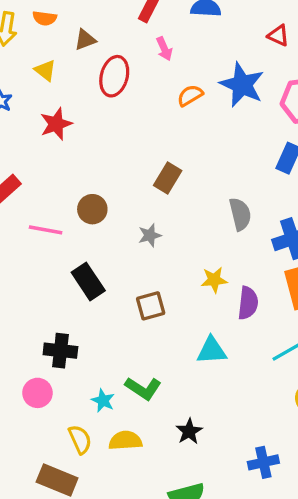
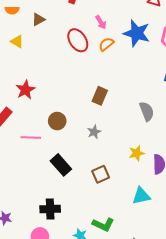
pink arrow: (164, 49) -> (101, 22), moved
red ellipse: (114, 76) -> (78, 40), moved, turned -40
red star: (56, 124) -> (25, 90), moved

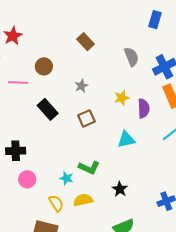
brown rectangle: (100, 96) -> (86, 42), turned -66
gray star: (94, 132) -> (81, 86), moved
black cross: (50, 209) -> (16, 151), moved

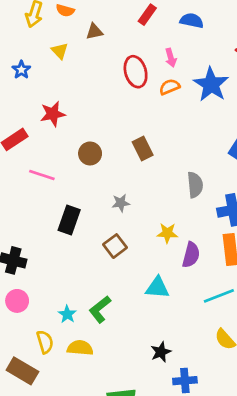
brown circle: (44, 66) -> (90, 153), moved
black rectangle: (48, 109) -> (69, 220), turned 45
brown square: (86, 118) -> (115, 246), turned -30
green L-shape: (89, 168) -> (100, 309), turned 100
black star: (120, 189) -> (161, 352), moved

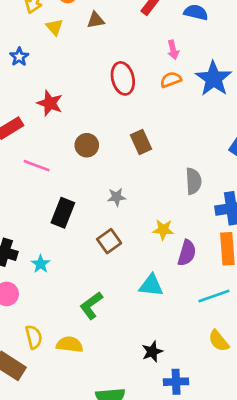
yellow triangle: (60, 51) -> (55, 27), moved
red ellipse: (136, 72) -> (123, 78), moved
red star: (53, 114) -> (50, 103), turned 30
cyan star: (67, 314) -> (41, 264), moved

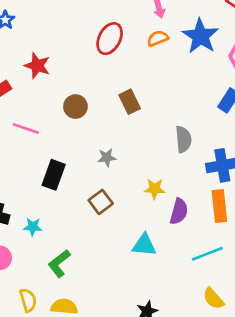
red ellipse: (123, 78) -> (110, 39), turned 44
cyan star: (41, 264) -> (33, 227), turned -30
green L-shape: (91, 305) -> (59, 263), moved

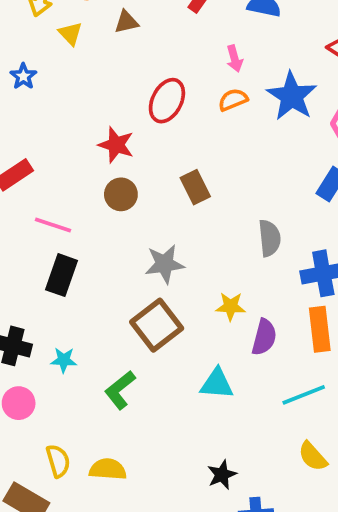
red star: (37, 66) -> (116, 145), moved
gray star: (107, 158) -> (165, 264), size x1.5
black rectangle: (54, 175) -> (62, 275), moved
brown square: (101, 202) -> (157, 325), size x1.5
green L-shape: (59, 263) -> (120, 390), moved

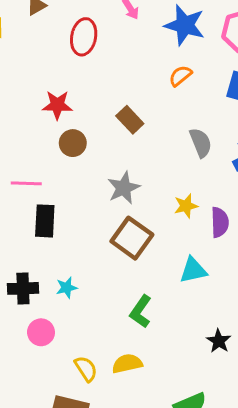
orange semicircle: (233, 100) -> (180, 76), moved
red ellipse: (167, 101) -> (84, 37), moved
green L-shape: (120, 390) -> (141, 311), moved

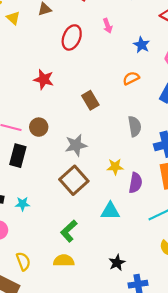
blue star: (185, 25) -> (142, 45), size x0.6
brown circle: (73, 143) -> (39, 127), moved
yellow semicircle: (127, 364) -> (64, 261), moved

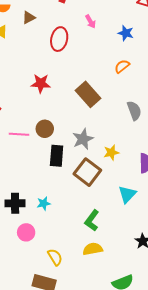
brown rectangle: (90, 100) -> (88, 94), size x1.4
black rectangle: (18, 156) -> (57, 156), moved
yellow star: (115, 167) -> (111, 152), moved
cyan triangle: (110, 211) -> (127, 194), turned -36

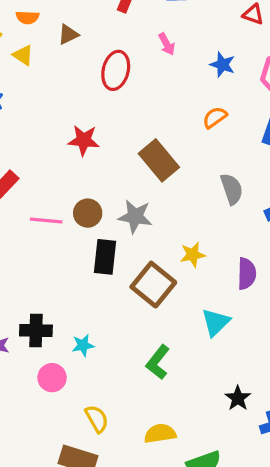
gray star: (83, 139) -> (135, 216), moved, turned 30
cyan star: (44, 203) -> (83, 345), moved
yellow semicircle: (93, 249) -> (160, 434), moved

